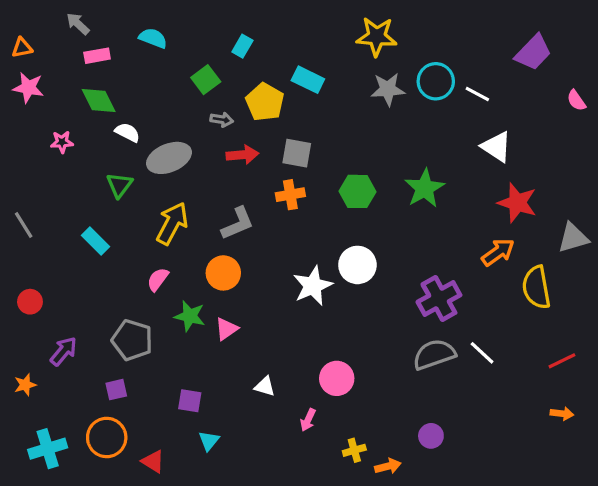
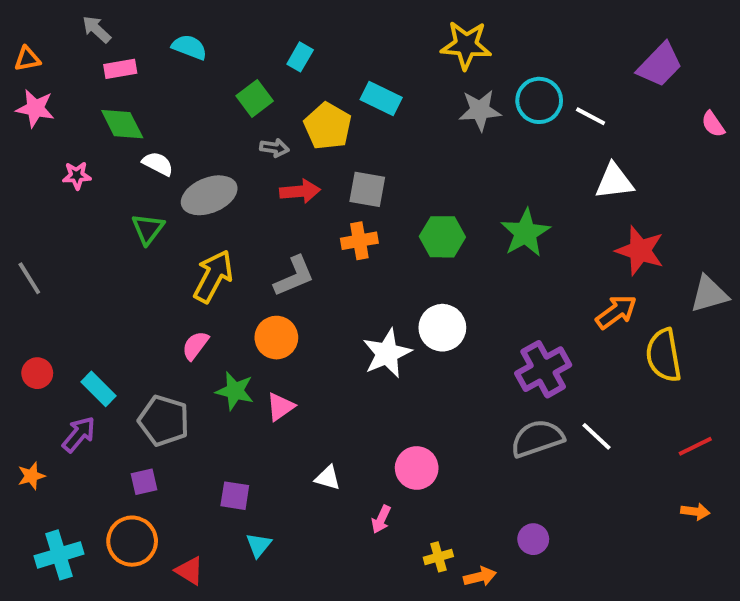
white triangle: (496, 147) -> (614, 181), turned -40
cyan rectangle: (95, 241) -> (99, 389), moved

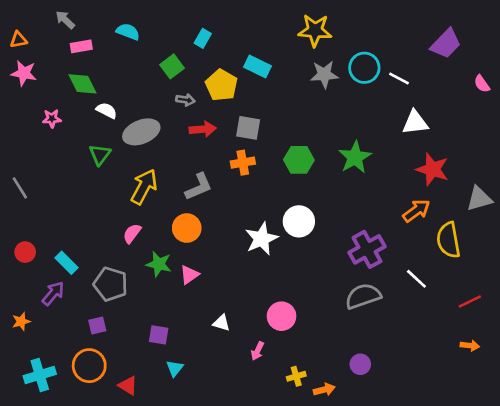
white line: (596, 436) -> (416, 279), moved

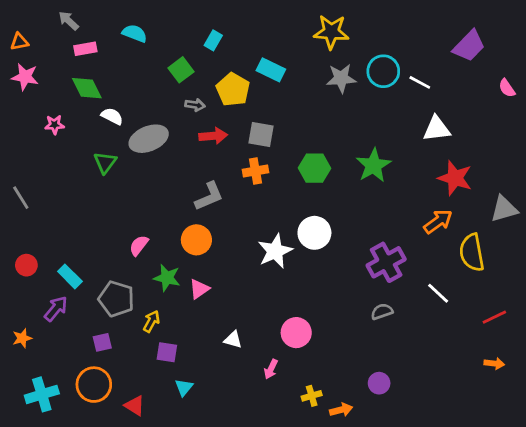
yellow arrow: (144, 187) -> (151, 321), moved, size x0.6
gray semicircle: (363, 296) -> (382, 312), size x0.6

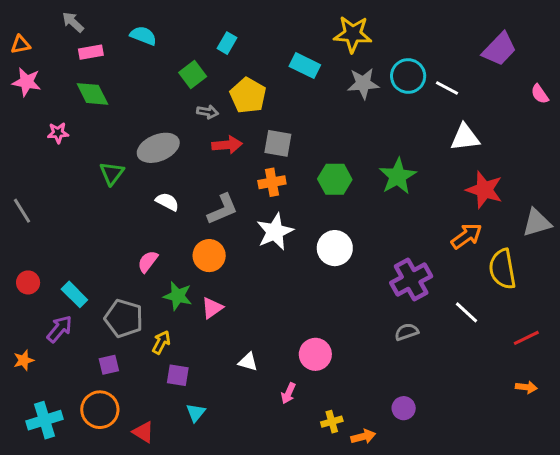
cyan rectangle: (271, 70) -> (305, 66), moved
white semicircle: (112, 116) -> (167, 202), moved
white star: (275, 251) -> (275, 232), moved

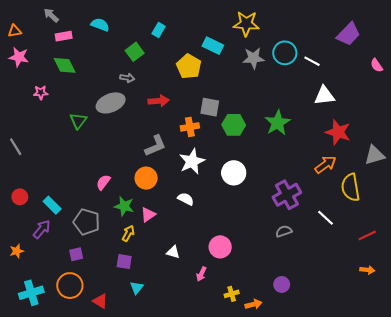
yellow pentagon: (248, 95) -> (189, 66), moved
gray arrow: (208, 112) -> (127, 78), moved
gray square: (278, 143) -> (210, 107), moved
white semicircle: (167, 202) -> (186, 199), moved
yellow arrow: (161, 342) -> (128, 233), moved

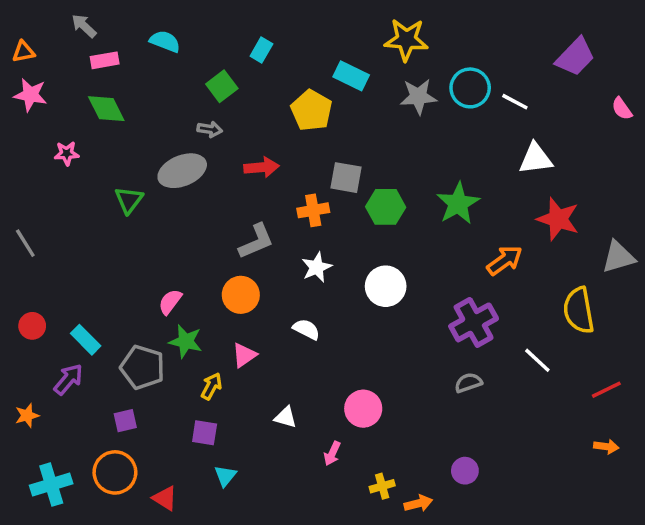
white star: (192, 161) -> (317, 267), size x0.7
orange arrow: (326, 164) -> (505, 260), moved
green star: (124, 206) -> (186, 341), moved

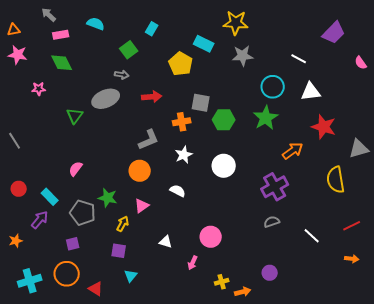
cyan circle: (470, 88) -> (273, 87), moved
pink semicircle: (170, 302) -> (76, 169), moved
white line: (537, 360) -> (312, 236), moved

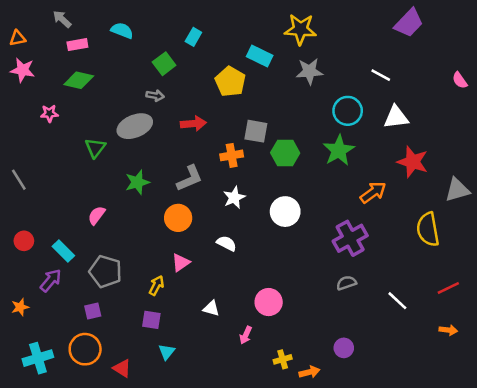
purple trapezoid: (334, 33) -> (409, 23), moved
green diamond: (62, 63) -> (79, 80), turned -50
green star: (108, 198) -> (137, 182), moved, turned -30

